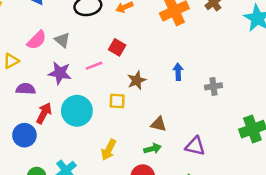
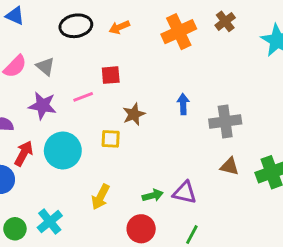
red square: (117, 47) -> (111, 75), turned -35
gray cross: (213, 86) -> (225, 121), size x1.5
brown triangle: (159, 124) -> (230, 166), moved
purple triangle: (195, 146) -> (185, 193), moved

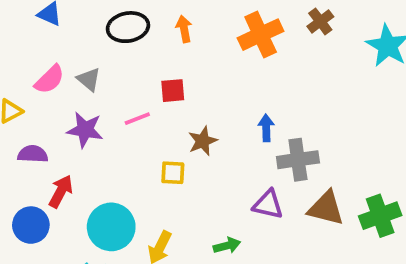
orange arrow: (119, 27) -> (184, 29), turned 102
gray cross: (225, 121) -> (298, 160), moved
cyan circle: (63, 150) -> (111, 227), moved
brown triangle: (230, 166) -> (326, 208), size x1.5
purple triangle: (185, 193) -> (268, 204), moved

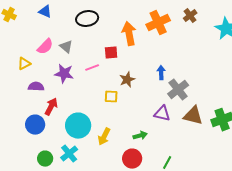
orange arrow: (184, 29) -> (129, 34), moved, size x1.6
gray cross: (298, 160) -> (178, 90), turned -30

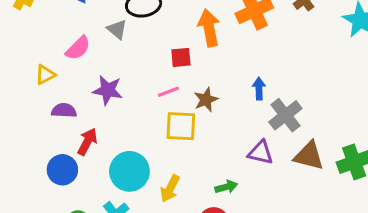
gray triangle: (66, 47) -> (117, 29), moved
pink line: (92, 68) -> (168, 92), moved
yellow square: (111, 97) -> (181, 126), size x1.5

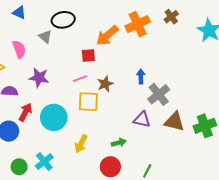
orange arrow: (209, 28) -> (107, 36), turned -120
pink semicircle: (78, 48) -> (19, 49), turned -66
cyan circle: (129, 171) -> (54, 117), moved

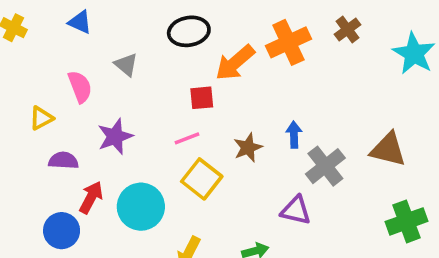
black ellipse: (63, 20) -> (189, 31), moved
purple star: (39, 78) -> (115, 137), turned -30
brown star: (105, 84) -> (248, 148), moved
yellow square: (88, 102) -> (202, 179), turned 35
brown triangle: (174, 122) -> (388, 149), moved

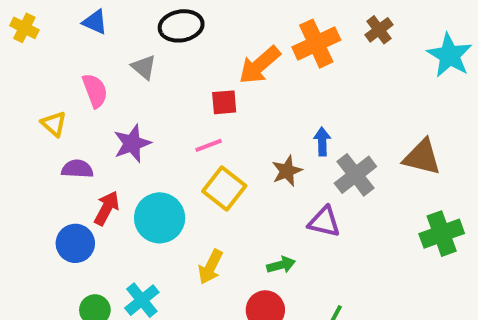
black ellipse: (189, 31) -> (181, 26), moved
yellow triangle: (41, 118) -> (54, 124), turned -50
brown star: (248, 148) -> (287, 171), moved

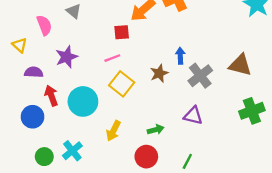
red arrow: (107, 208) -> (51, 96), turned -48
purple triangle: (324, 222) -> (193, 116), moved

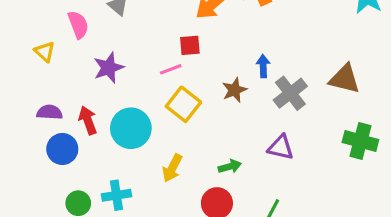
red square: (122, 32) -> (190, 45), moved
purple semicircle: (34, 72) -> (50, 112), moved
green cross: (252, 111) -> (360, 141), turned 35
cyan cross: (72, 151) -> (116, 195), turned 30

